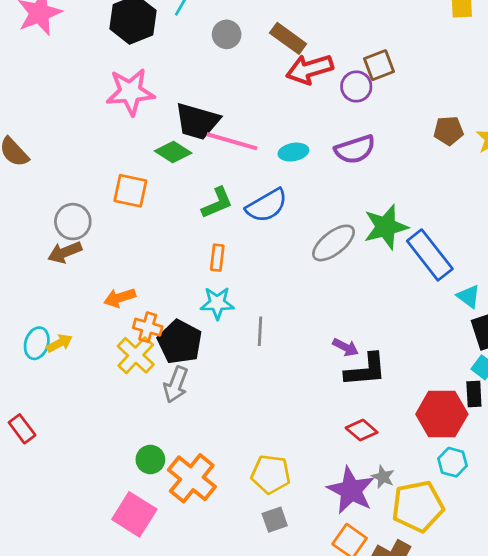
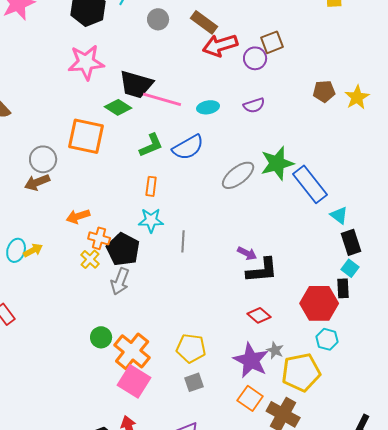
purple semicircle: (355, 149) -> (254, 105), size x0.7
orange square: (130, 191) -> (86, 136), size x1.4
yellow cross: (136, 355) -> (90, 259), size x0.7
pink square: (134, 514) -> (134, 381), moved

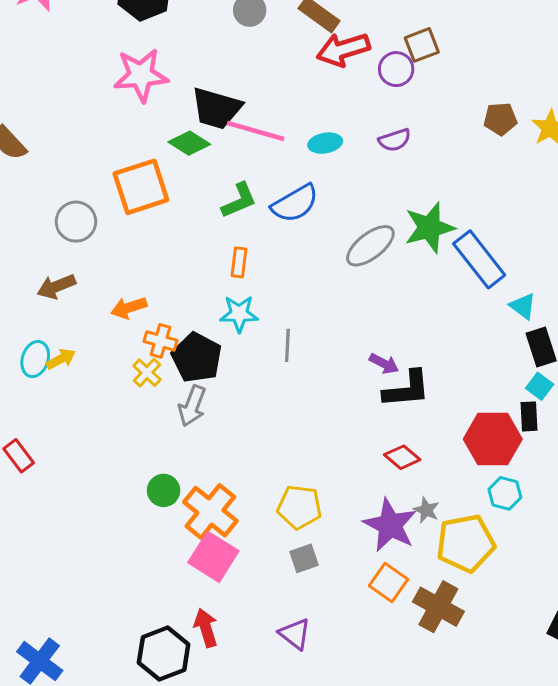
orange square: (86, 136) -> (141, 187), turned -30
brown arrow: (37, 182) -> (56, 287), moved

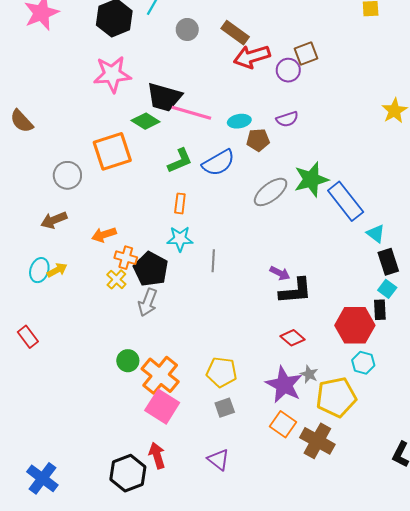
brown pentagon: (500, 119) -> (258, 140), moved

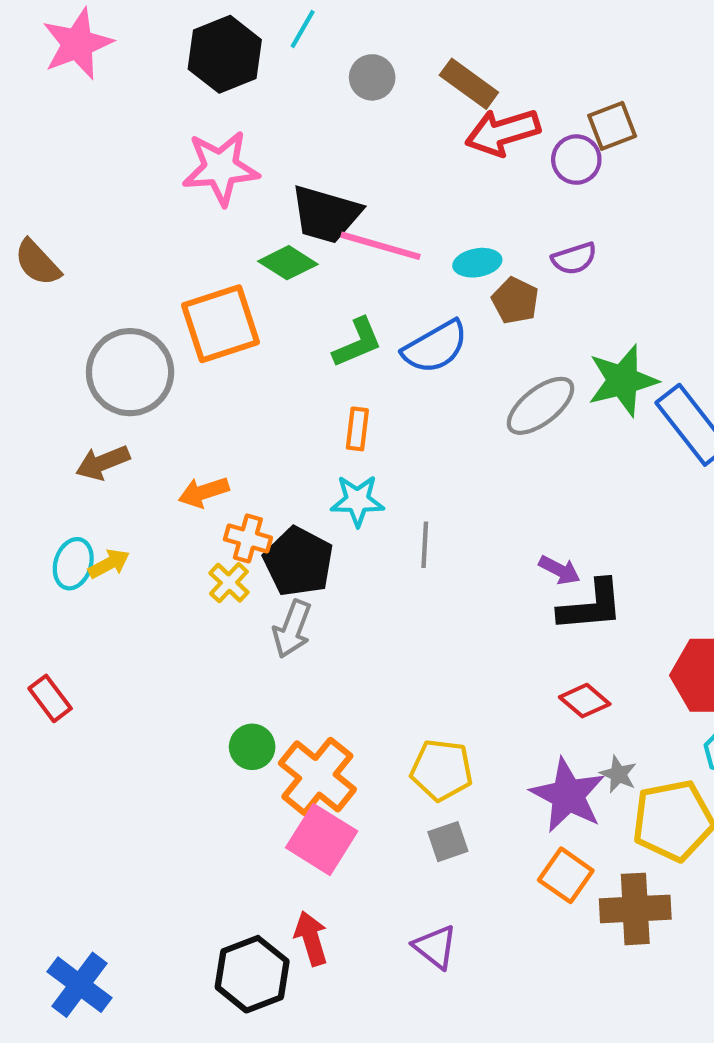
brown pentagon: (258, 140) -> (515, 301), turned 30
gray circle: (67, 175) -> (130, 372), size x1.5
brown cross: (317, 441) -> (635, 909), turned -32

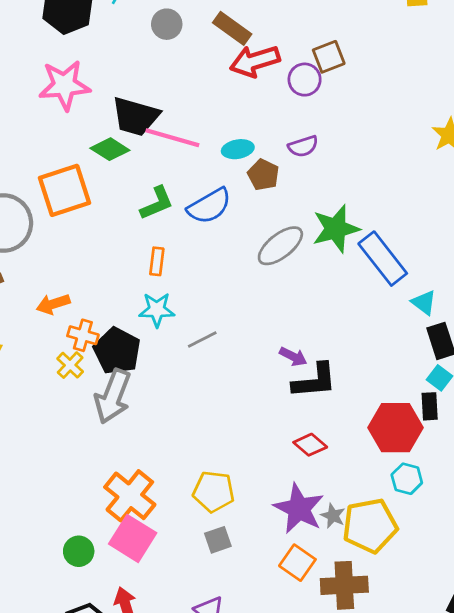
gray line: (425, 545) -> (202, 340), turned 60
gray arrow: (292, 629) -> (113, 396), size x1.4
green circle: (252, 747) -> (79, 551), moved
gray star: (618, 774) -> (333, 516), moved

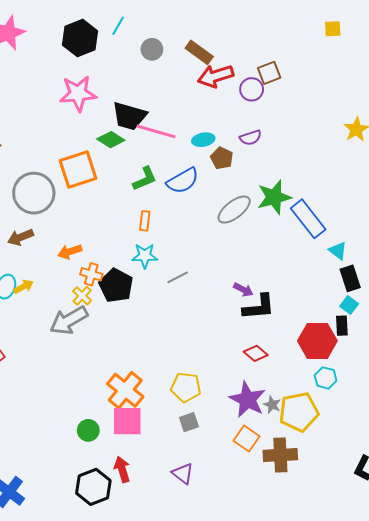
gray arrow: (113, 396) -> (69, 320), moved, turned 39
pink square: (133, 538) -> (127, 421), turned -32

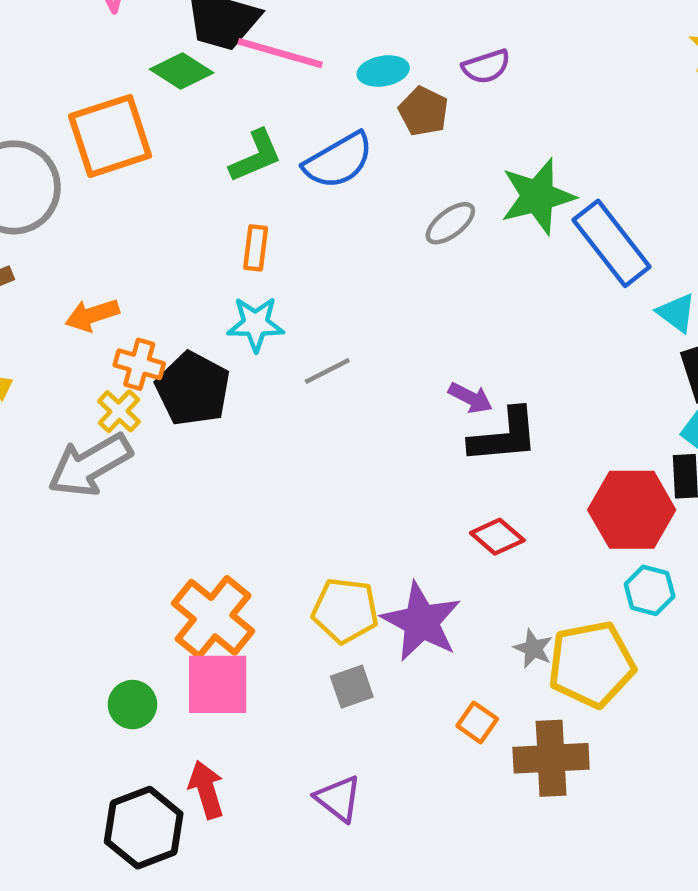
gray ellipse: (234, 210) -> (450, 223), size x0.7
purple star: (247, 400) -> (421, 622), moved
orange square: (246, 439) -> (477, 722), size x0.7

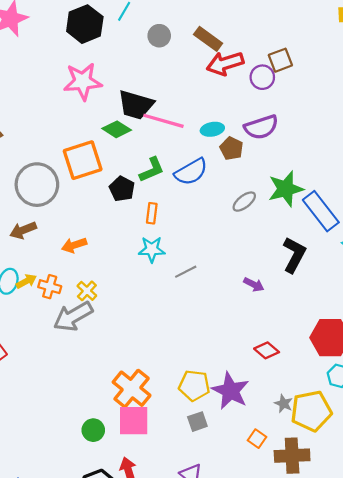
purple semicircle: (486, 67) -> (261, 127), size x1.5
orange cross: (139, 364) -> (50, 287), moved
black pentagon: (193, 389) -> (122, 189), moved, size x0.7
black L-shape: (504, 436) -> (294, 255), moved, turned -57

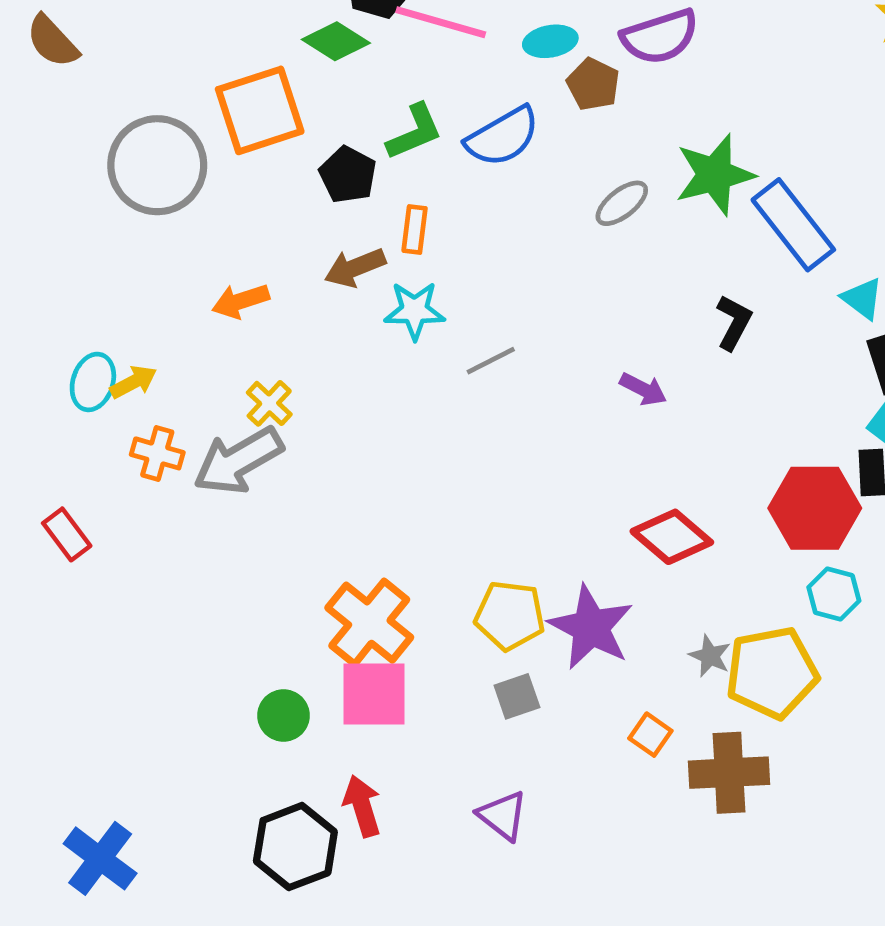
brown arrow: (23, 230) -> (355, 268), moved
black L-shape: (294, 255) -> (734, 322), size x0.7
orange cross: (50, 287) -> (157, 453), moved
red diamond: (267, 350) -> (672, 537), size x1.4

